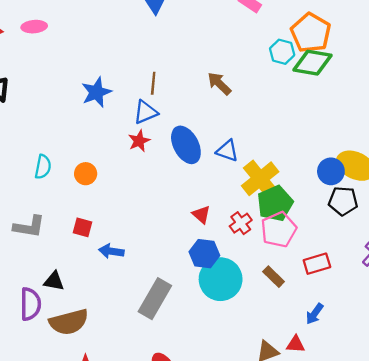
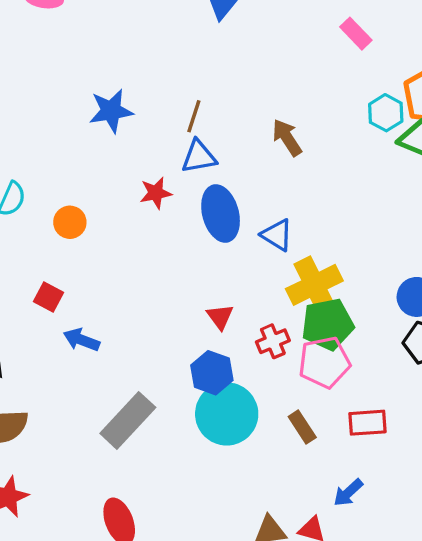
blue triangle: (146, 112) -> (199, 157), moved

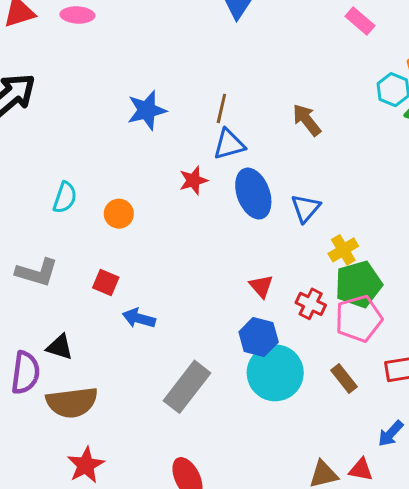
blue triangle: (277, 235) -> (306, 208), turned 44
yellow cross: (314, 285) -> (343, 250), size x0.6
red cross: (273, 341) -> (311, 304), turned -36

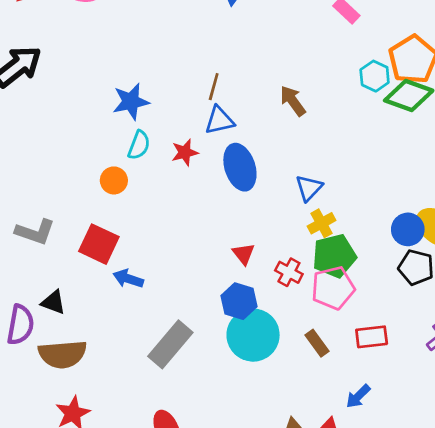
blue star: (147, 110) -> (131, 102), moved
cyan semicircle: (65, 197) -> (139, 145), moved
blue triangle: (306, 208) -> (309, 188), moved
red square: (106, 283) -> (99, 244), size x1.6

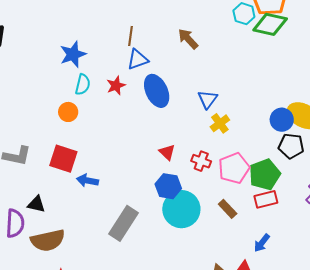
green pentagon: (334, 256) -> (265, 174), moved

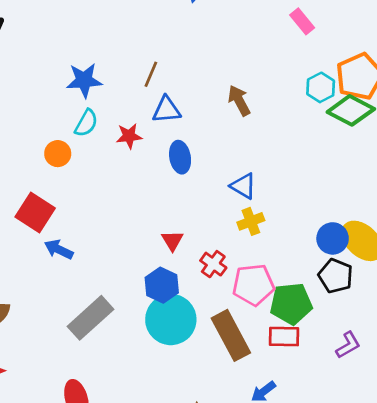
brown line: (131, 36) -> (151, 74), moved
blue ellipse: (157, 91) -> (180, 157), size x0.7
blue triangle: (208, 99) -> (243, 186), turned -50
brown rectangle: (228, 209) -> (231, 335), size x1.8

